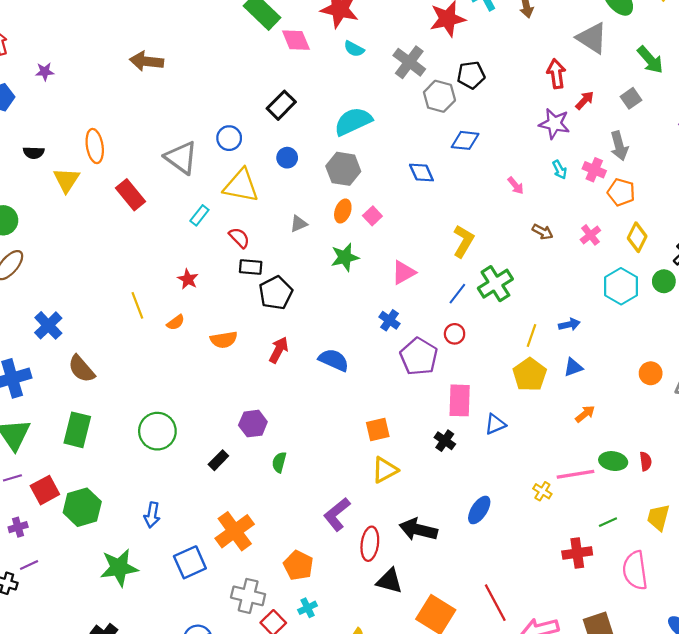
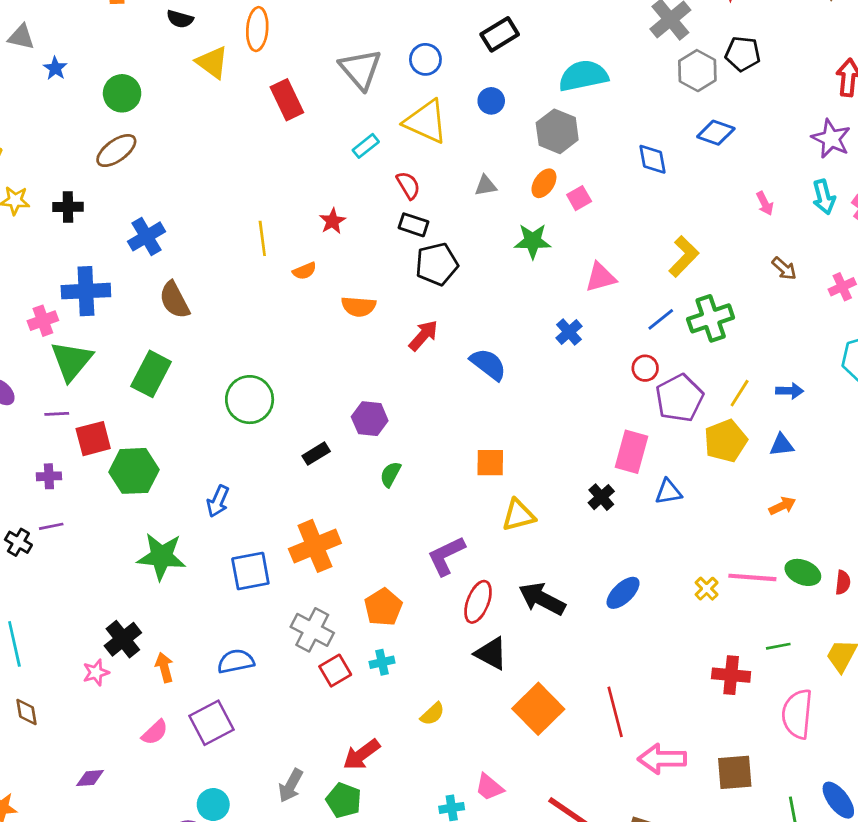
cyan arrow: (560, 170) -> (824, 197), size x1.4
yellow triangle: (66, 180) -> (212, 62), turned -40
purple pentagon: (419, 357) -> (679, 398), moved
orange square: (378, 429) -> (490, 463), moved

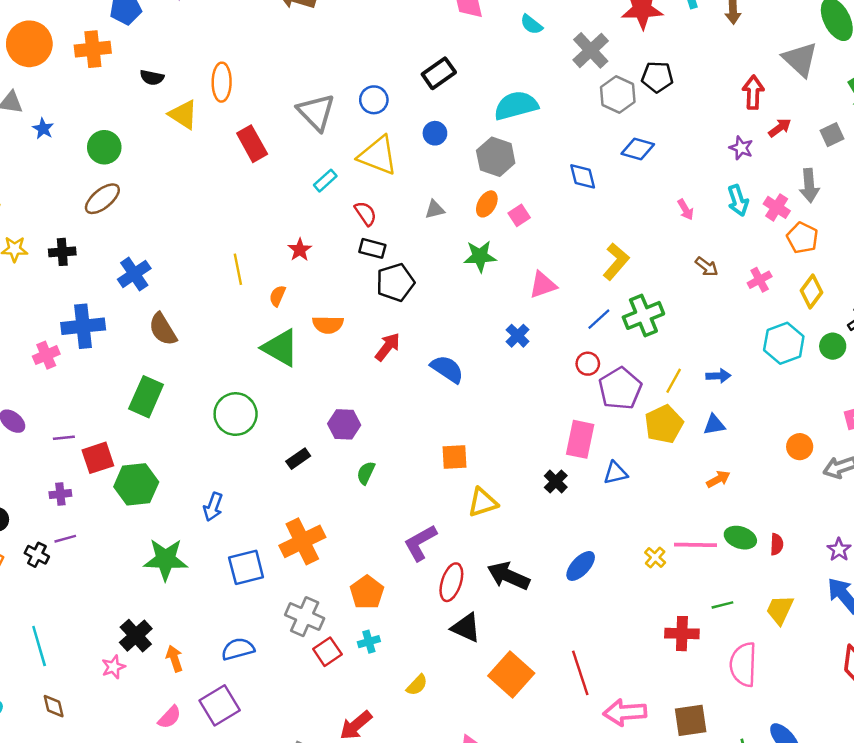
purple star: (831, 139) -> (741, 148), size x0.7
orange semicircle: (304, 271) -> (277, 296), turned 140
green triangle: (71, 361) -> (280, 348), moved, turned -36

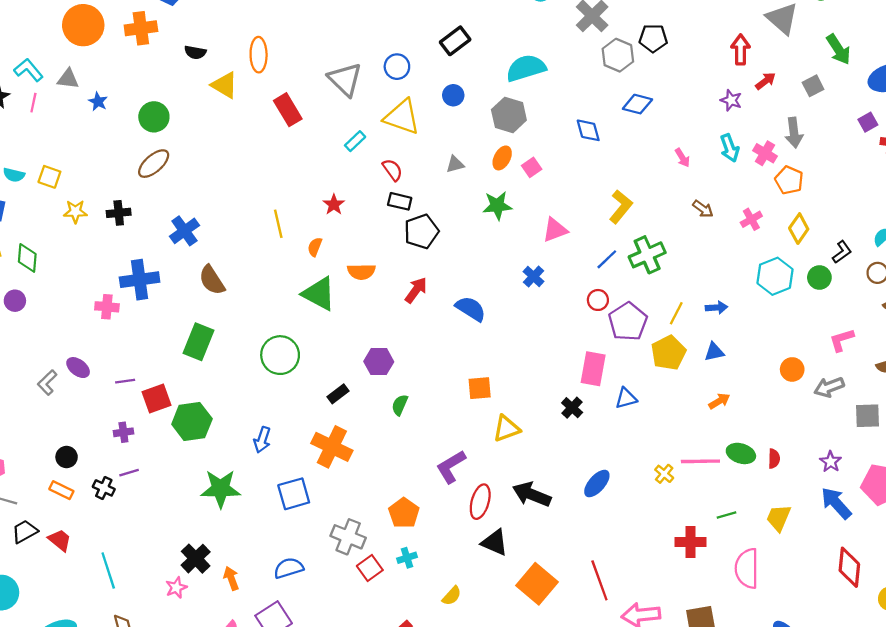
pink cross: (46, 355) -> (107, 307), turned 30
orange cross: (302, 541) -> (332, 447), moved, turned -36

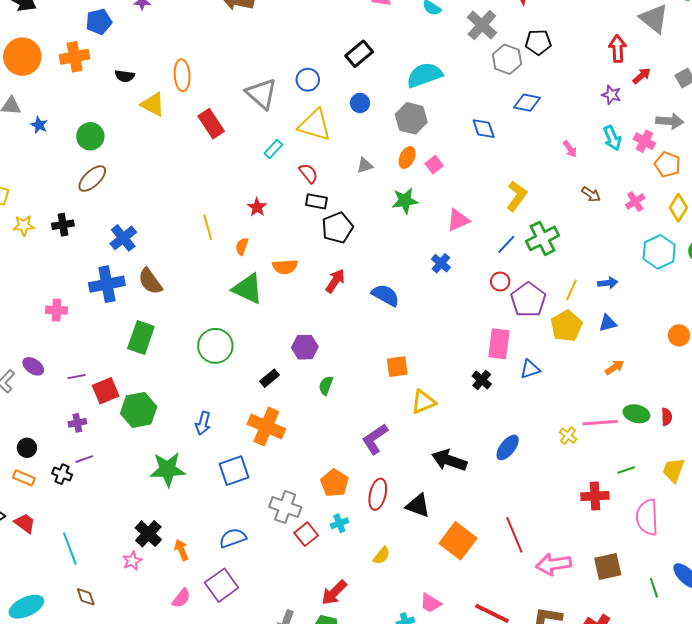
gray arrow: (794, 133) -> (670, 121), turned -76
blue cross: (140, 280) -> (107, 284), moved
red ellipse: (480, 502) -> (378, 494), moved

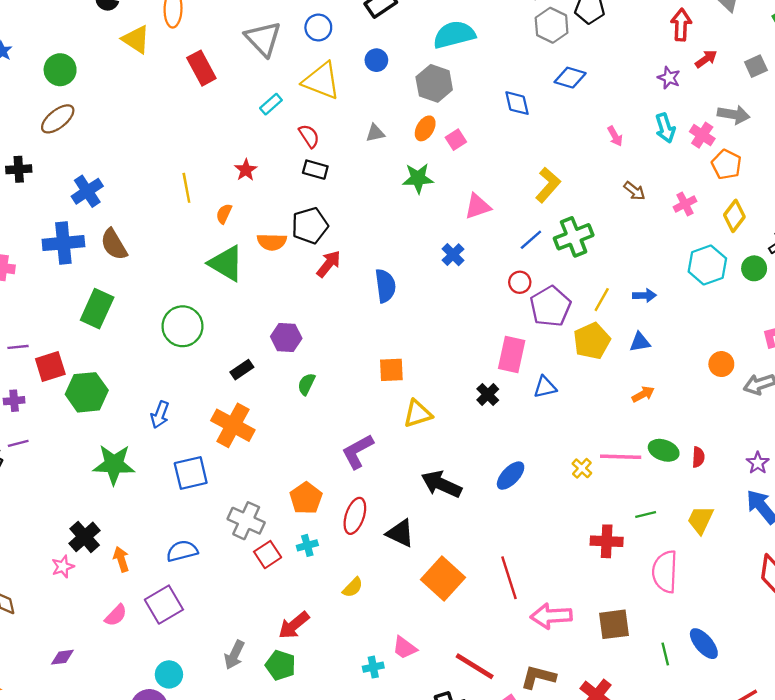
black pentagon: (337, 228) -> (310, 226), moved
blue semicircle: (385, 295) -> (385, 286), turned 48

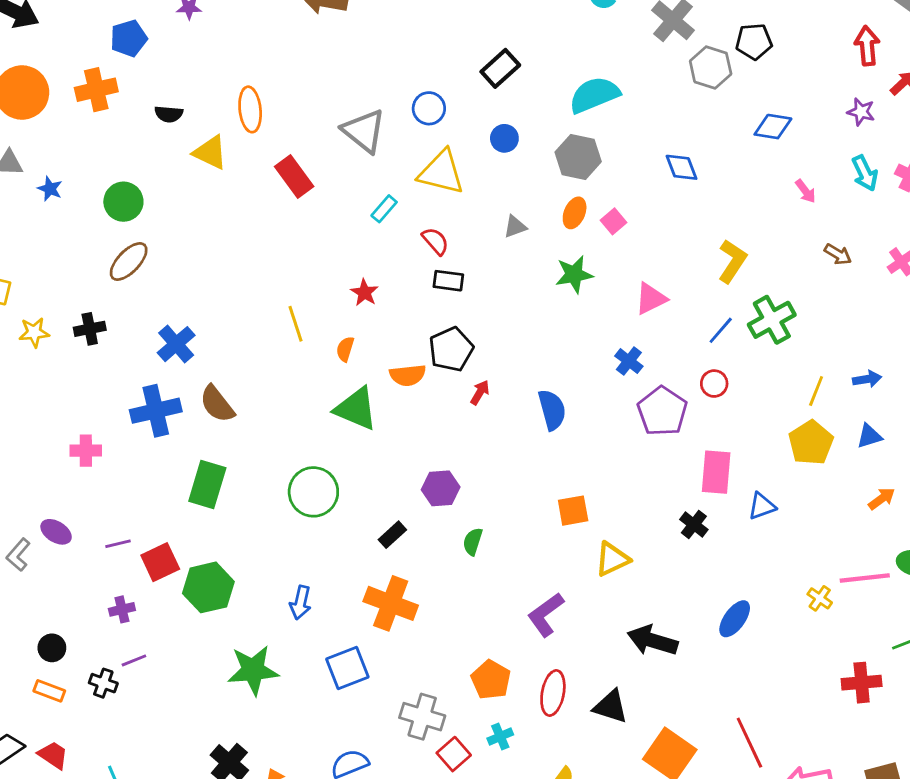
blue diamond: (570, 78) -> (773, 127), moved
red arrow: (329, 264) -> (480, 393), size x0.7
purple pentagon: (550, 306) -> (662, 411), moved

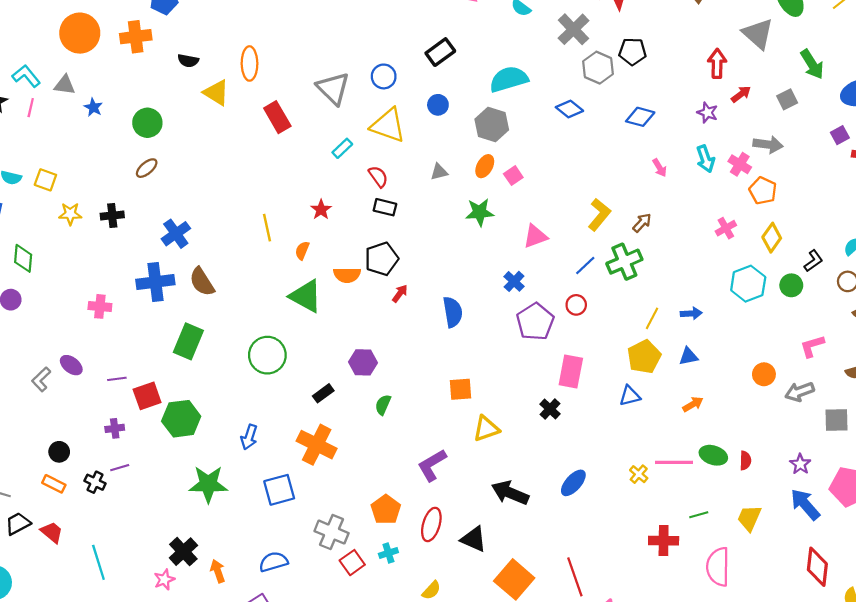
blue diamond: (682, 167) -> (569, 109), moved, turned -36
brown arrow: (838, 254) -> (642, 223), moved, turned -84
brown ellipse: (129, 262) -> (147, 168), size x0.7
blue triangle: (762, 506) -> (630, 396), moved

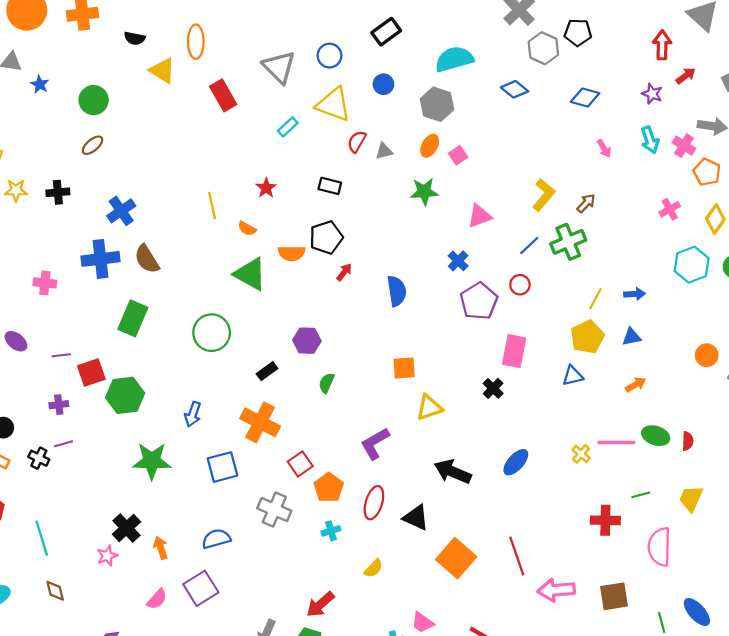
red semicircle: (378, 177) -> (357, 142), moved, turned -115
orange semicircle: (302, 250) -> (247, 229), turned -84
red square: (352, 563) -> (300, 464), moved

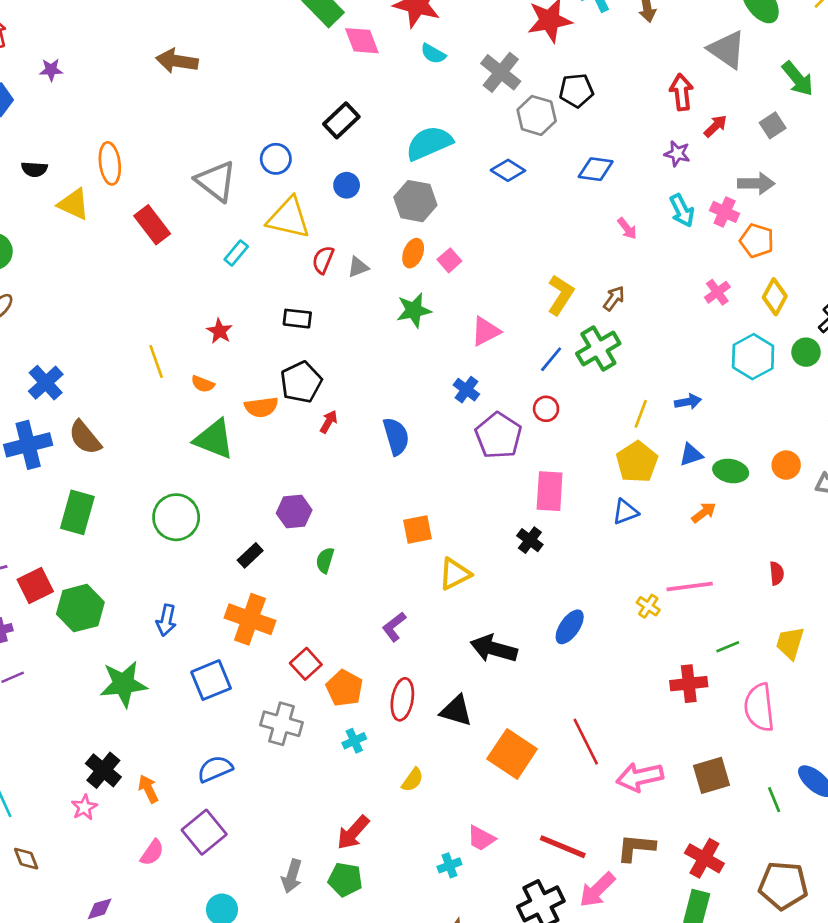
green ellipse: (656, 436) -> (731, 471), moved
purple L-shape: (375, 443) -> (394, 627), size x0.7

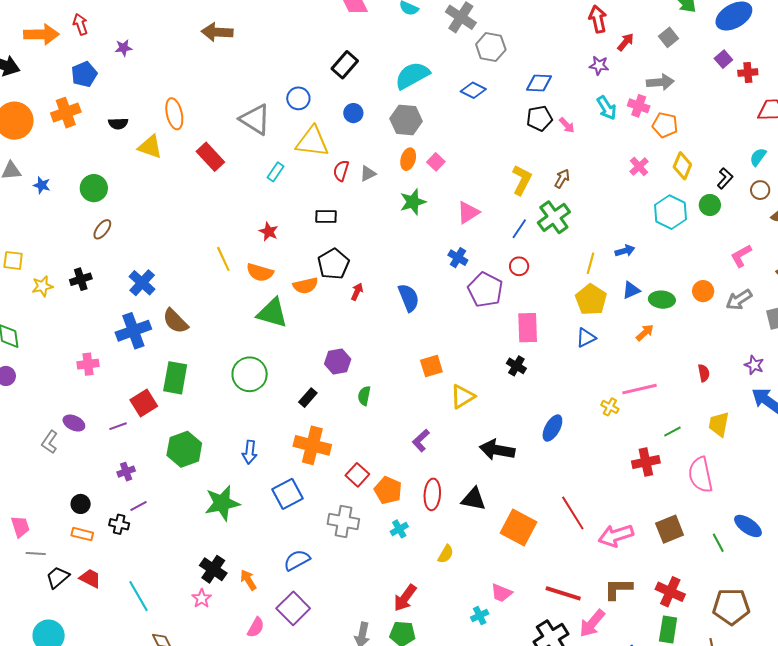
black pentagon: (576, 90) -> (539, 118), moved
orange semicircle: (203, 384) -> (260, 272), size x1.5
red square: (35, 585) -> (144, 403), moved

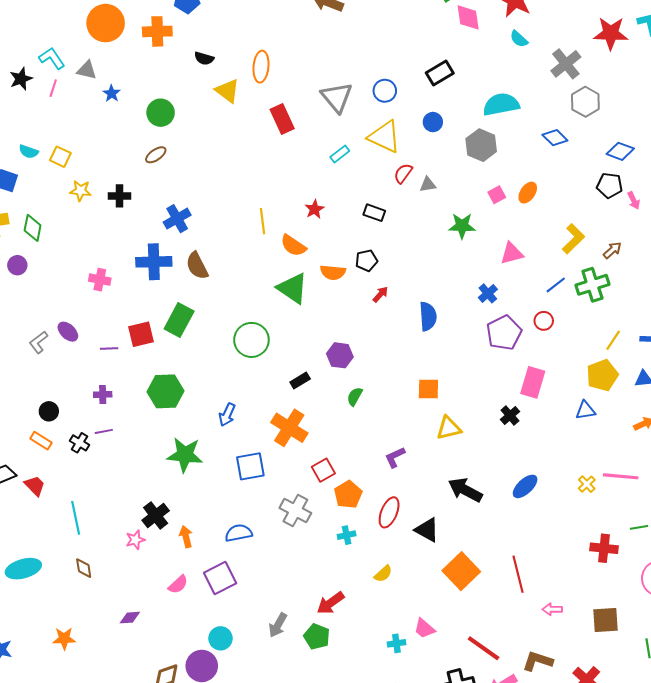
orange ellipse: (408, 159) -> (528, 193), moved
black pentagon: (333, 264) -> (367, 260), size x0.7
pink arrow: (616, 536) -> (552, 609), size x0.6

